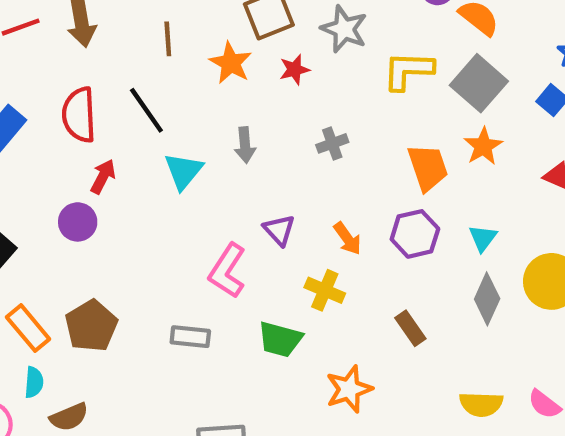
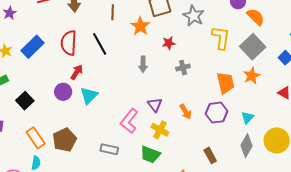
red star: (294, 70) -> (169, 43), moved
yellow L-shape: (408, 71) -> (221, 38), turned 90
cyan triangle: (183, 171) -> (89, 96), moved
yellow cross: (325, 290) -> (160, 130), moved

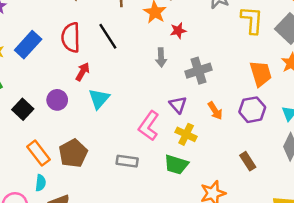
red star: (169, 43) -> (178, 31), moved
gray cross: (183, 68) -> (198, 71), moved, size x1.5
purple circle: (63, 92) -> (57, 100), moved

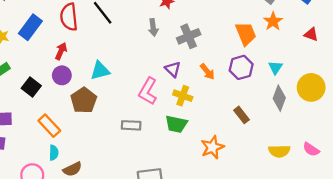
red arrow: (83, 72) -> (61, 51), moved
cyan triangle: (99, 99) -> (100, 71), turned 40
brown pentagon: (73, 153) -> (84, 100), moved

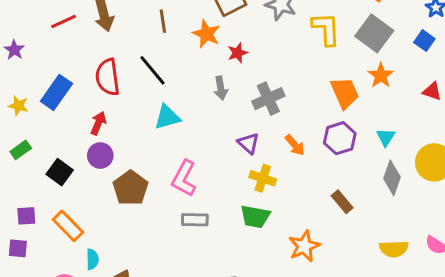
cyan triangle: (100, 71) -> (167, 117), moved
pink L-shape: (148, 91) -> (184, 178), moved
orange rectangle: (49, 126) -> (68, 226), moved

